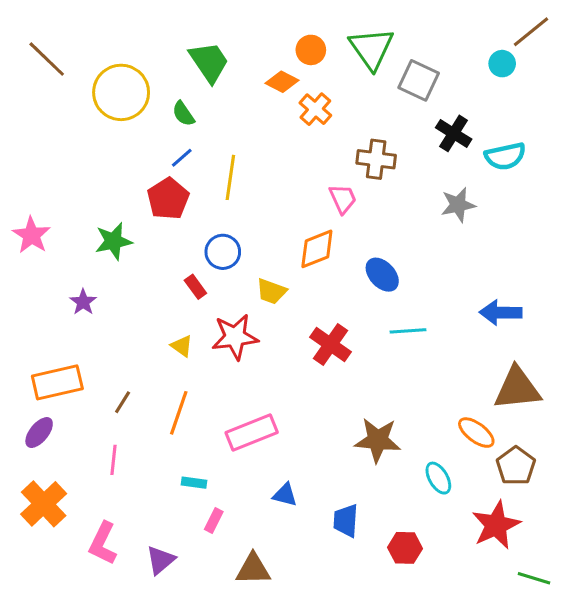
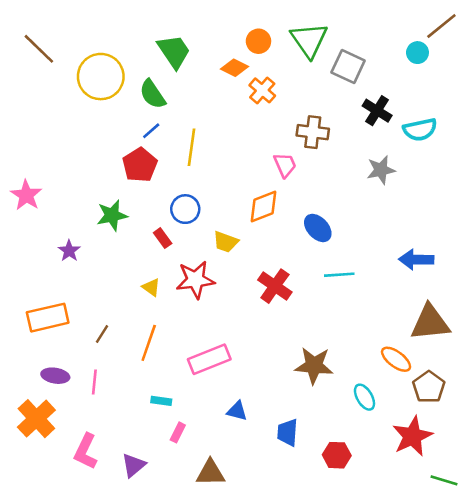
green semicircle: (183, 114) -> (152, 94), size x1.4
green star: (113, 241) -> (112, 215), moved
purple ellipse: (39, 433) -> (55, 376), moved, turned 60

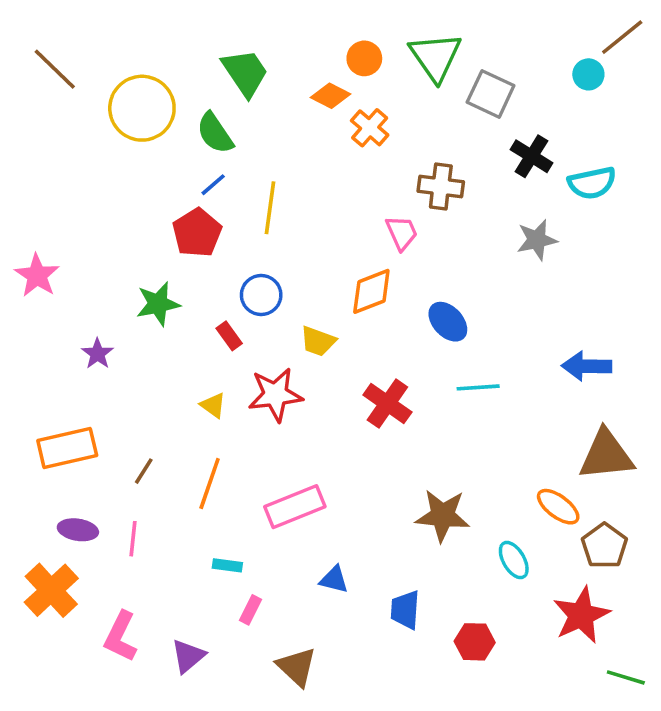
brown triangle: (211, 473) -> (297, 667), turned 44

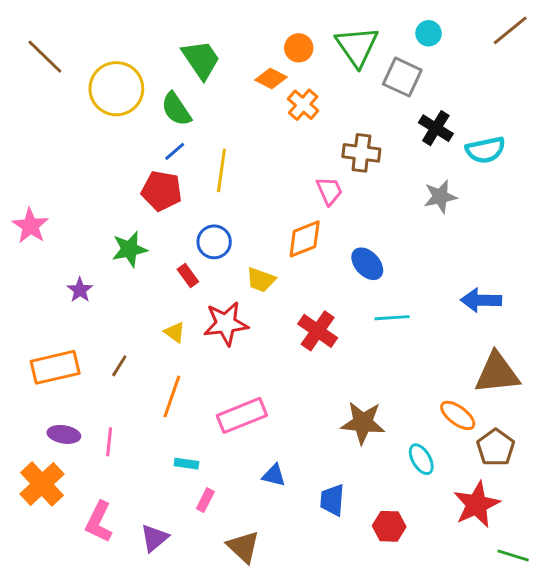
cyan circle: (588, 74) -> (429, 33), moved
red pentagon: (197, 233) -> (162, 191), turned -30
brown line: (144, 471) -> (119, 366), moved

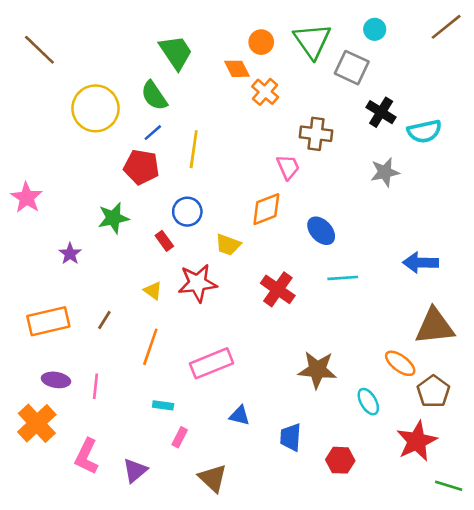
orange diamond: (271, 79) -> (237, 69), turned 36
yellow circle: (116, 89) -> (95, 108), moved

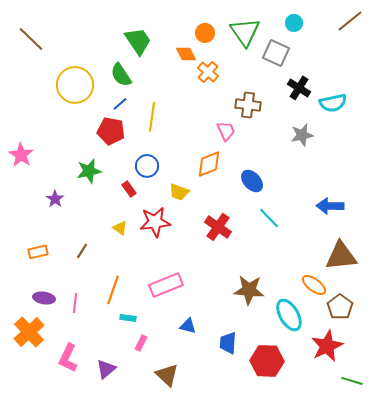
cyan line: (343, 278) -> (269, 218), turned 50
orange rectangle: (48, 321) -> (38, 252), size x0.6
orange line: (150, 347) -> (113, 290), moved
cyan ellipse: (368, 402) -> (289, 315), size x1.5
red hexagon: (340, 460) -> (267, 361), size x1.5

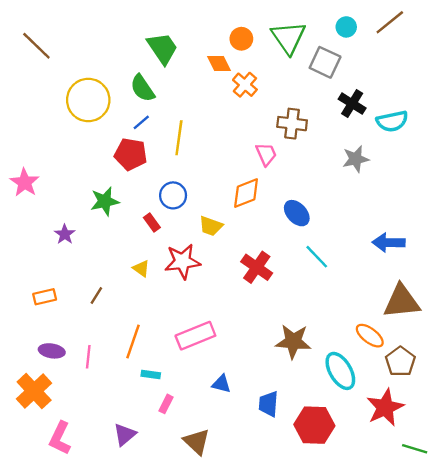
brown line: (350, 21) -> (390, 22), moved
pink L-shape: (68, 358) -> (60, 438), moved

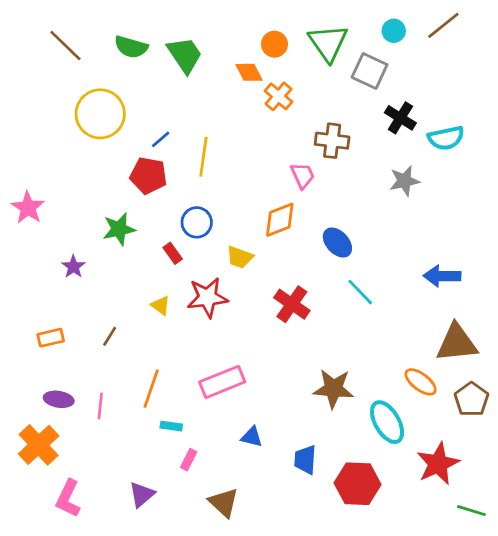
brown line: (36, 46) -> (65, 45), moved
green semicircle: (142, 88) -> (131, 47), moved, turned -40
brown pentagon: (400, 362) -> (471, 399), moved

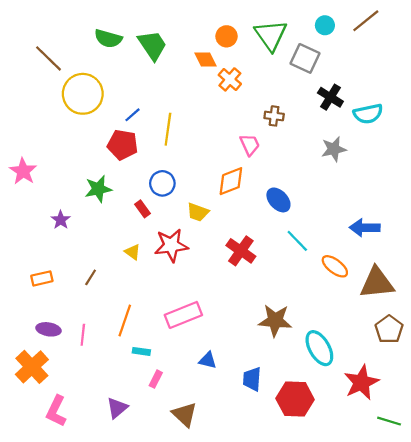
brown line: (65, 45) -> (48, 58), moved
brown cross: (332, 141) -> (274, 116), size x0.7
orange ellipse: (421, 382) -> (335, 266), moved

